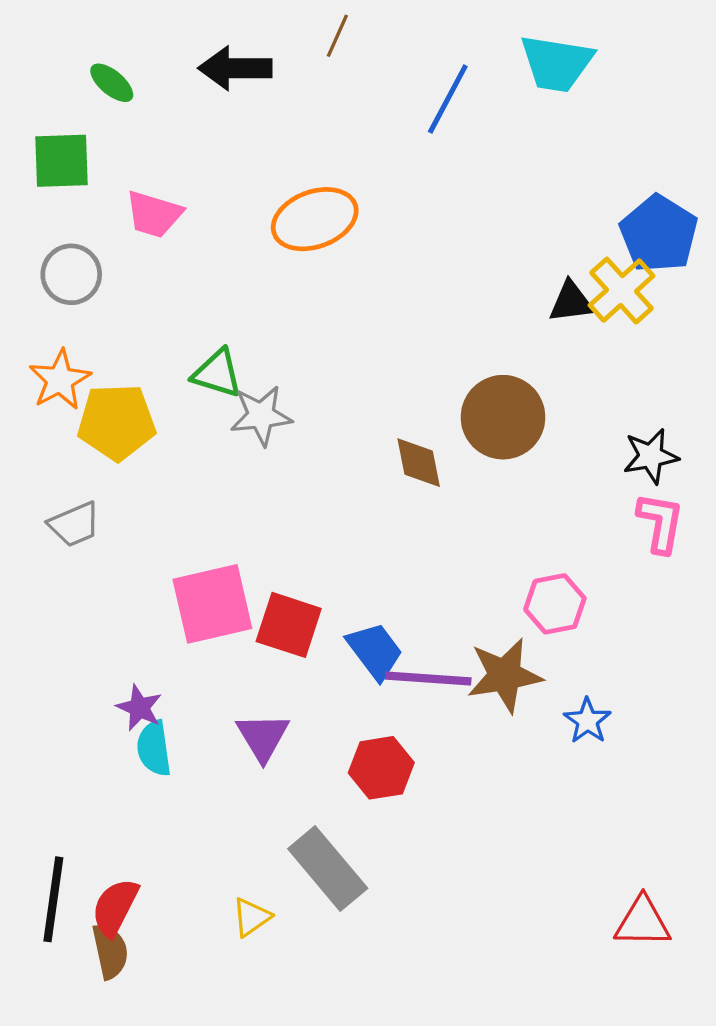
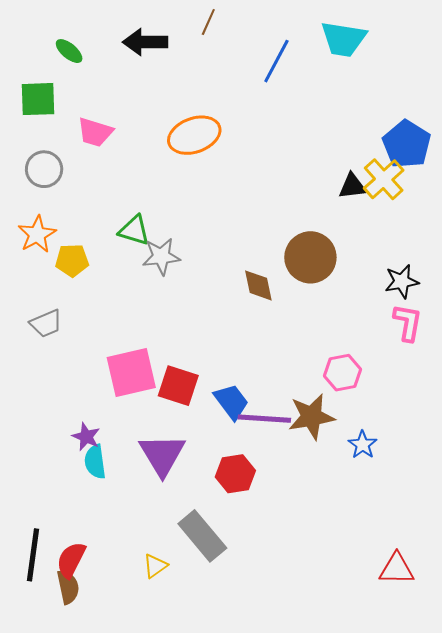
yellow pentagon: (117, 422) -> (72, 260), size x0.7
purple triangle: (263, 737) -> (162, 455), size x1.4

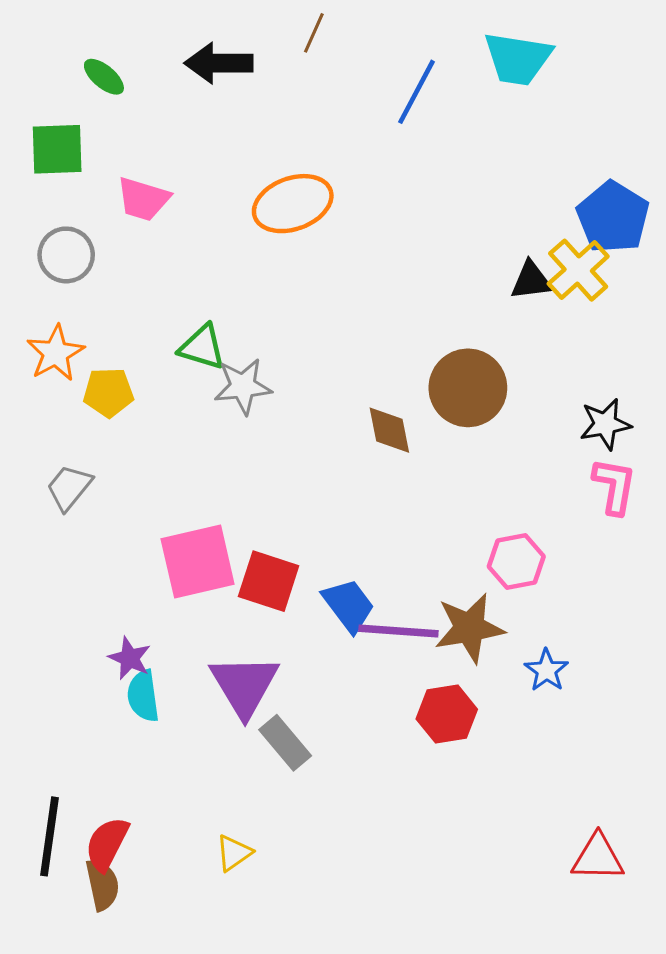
gray trapezoid: (46, 323) -> (69, 488), turned 152
red hexagon: (235, 474) -> (447, 714), moved
gray rectangle: (202, 536) -> (285, 743), moved, size x0.7

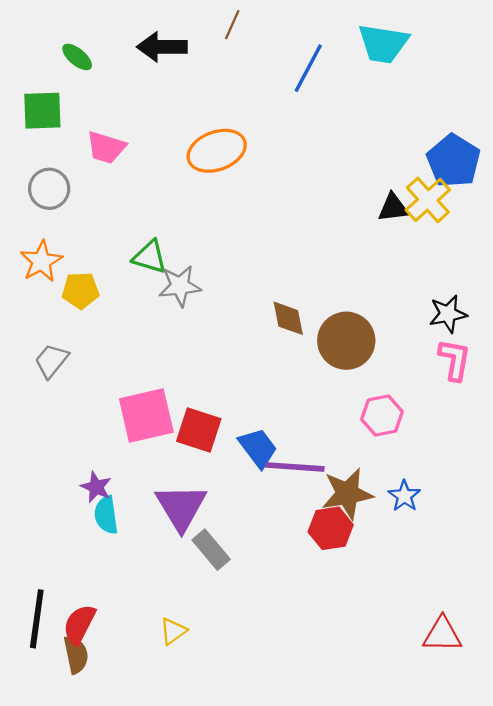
brown circle: (468, 388) -> (346, 341), moved
brown star: (469, 628) -> (347, 494), moved

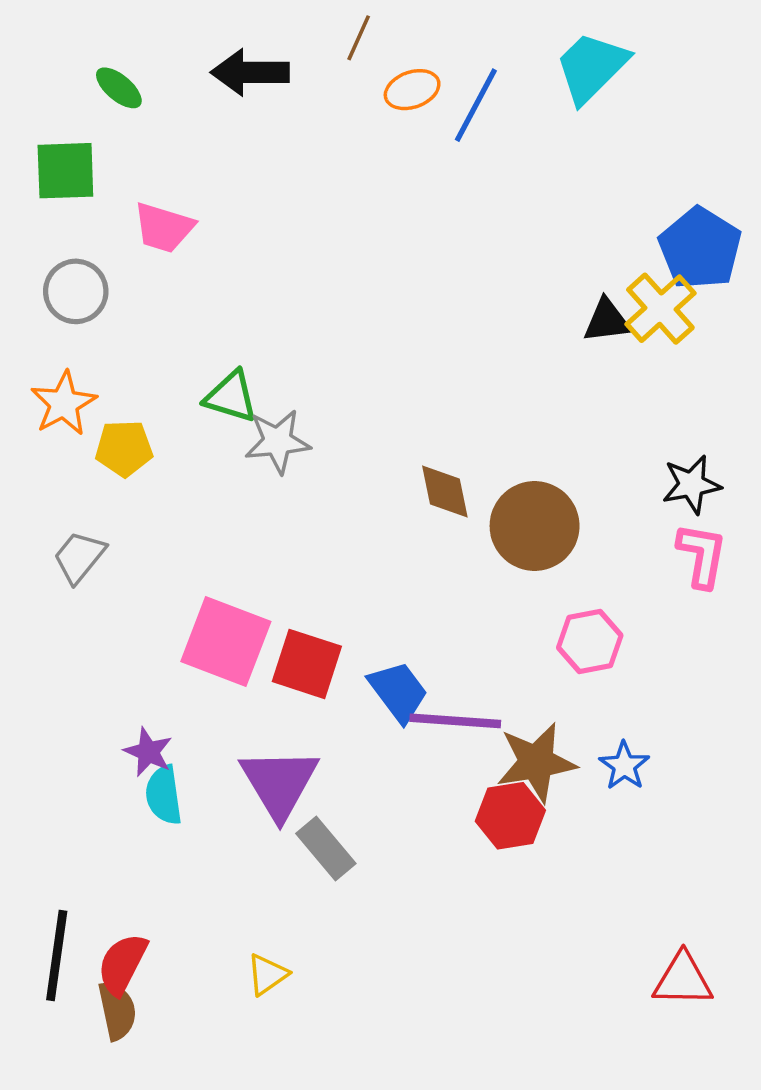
cyan trapezoid: (383, 44) -> (591, 67), turned 126
orange ellipse: (217, 151) -> (412, 90), moved, size x0.6
pink square: (146, 416) -> (226, 642), turned 34

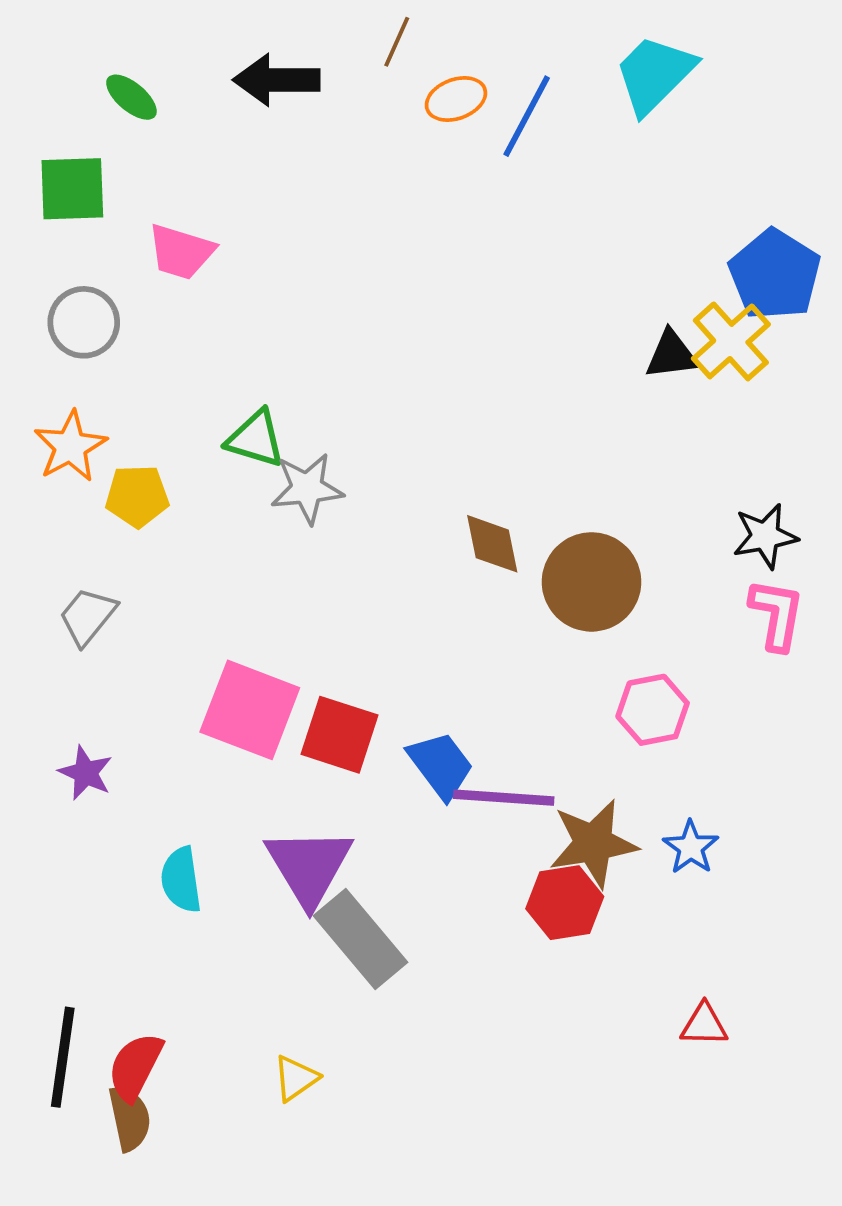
purple star: (148, 752) -> (86, 773), moved
gray rectangle: (326, 849) -> (361, 939), size x1.4
red triangle: (683, 980) -> (704, 1025), moved, size x0.7

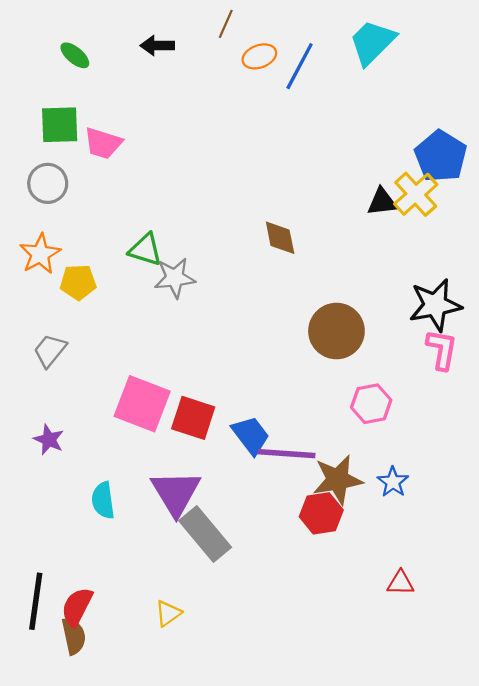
black arrow: (277, 80) -> (157, 46), size x0.7
green square: (72, 189) -> (60, 125), moved
black star: (765, 536) -> (435, 305), size x1.4
brown diamond: (492, 544) -> (280, 238), moved

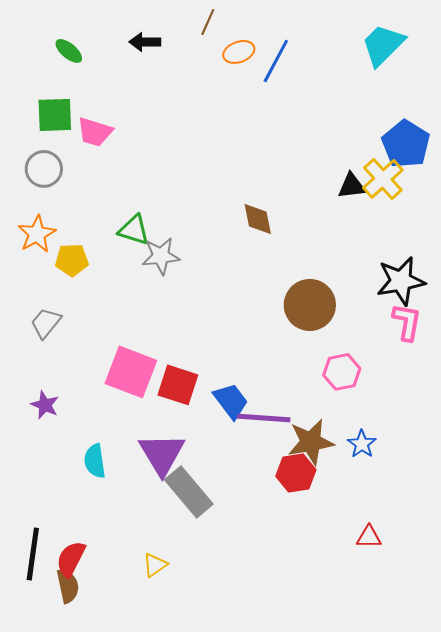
cyan trapezoid: (372, 42) -> (383, 45), moved

